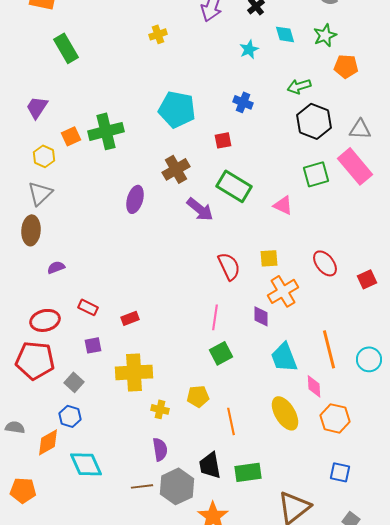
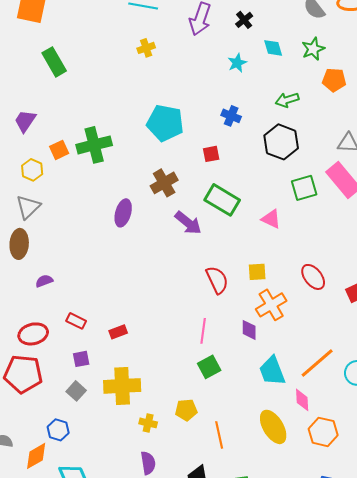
black hexagon: (314, 121) -> (281, 142), moved
orange line: (329, 349) -> (317, 363), turned 63
gray square: (74, 382) -> (76, 391), moved

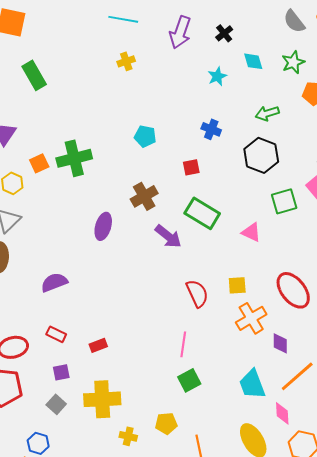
cyan pentagon: (165, 123) -> (145, 136), size x0.6
red ellipse: (313, 277) -> (293, 290), size x1.4
purple semicircle: (44, 281) -> (54, 282), moved, size x1.5
purple diamond: (249, 330) -> (280, 343), moved

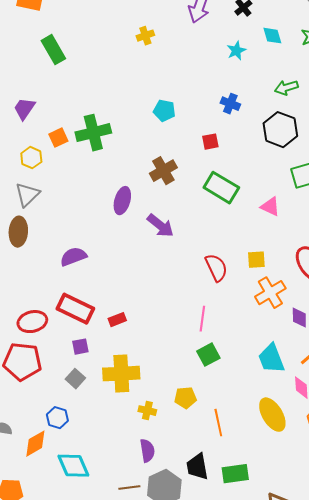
purple arrow: (168, 236) -> (160, 226), moved
red rectangle: (56, 334) -> (75, 309), size x1.8

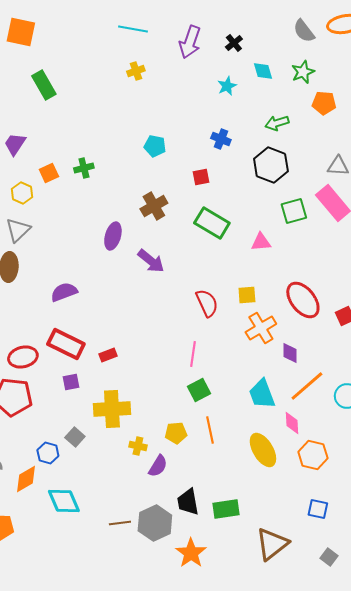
green cross: (93, 133) -> (84, 168), size x0.6
pink triangle: (270, 207) -> (261, 242), turned -30
gray square: (75, 379) -> (75, 437), moved
orange line: (218, 423) -> (210, 430), moved
purple semicircle: (147, 451) -> (158, 466), moved, turned 40

